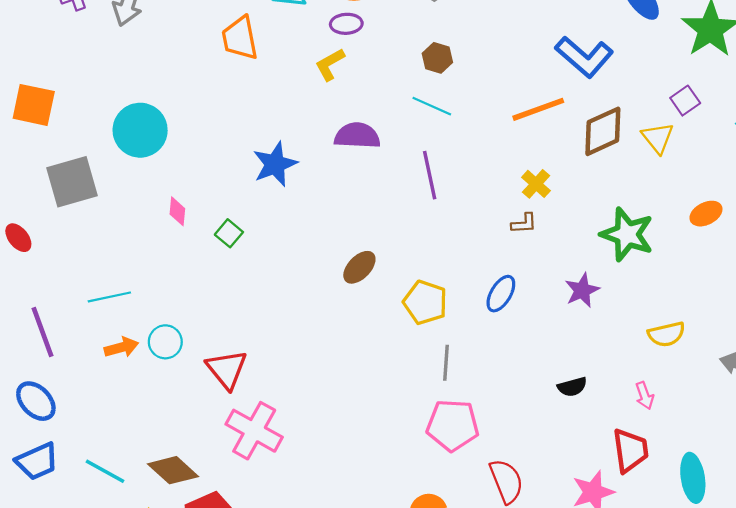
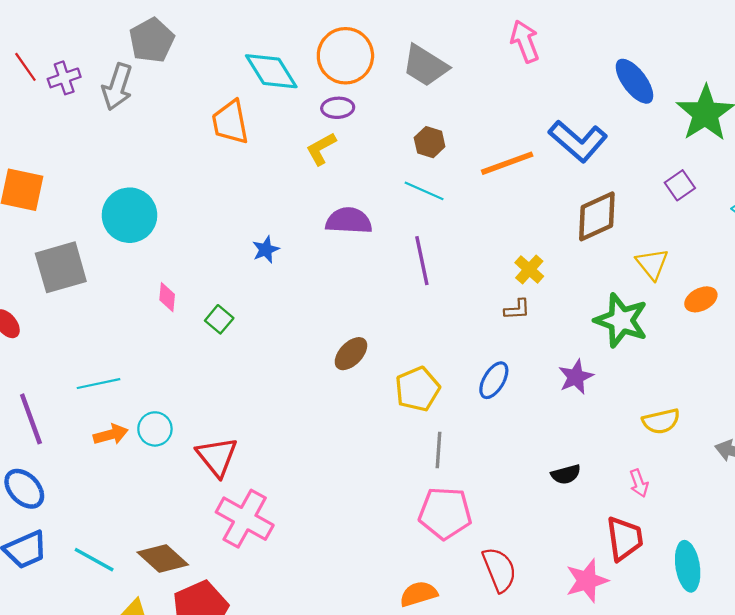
orange line: (538, 109) -> (507, 163), moved
yellow triangle: (658, 138) -> (652, 264), moved
blue star: (275, 164) -> (266, 250), size x0.6
yellow pentagon: (425, 302) -> (417, 389), turned 30

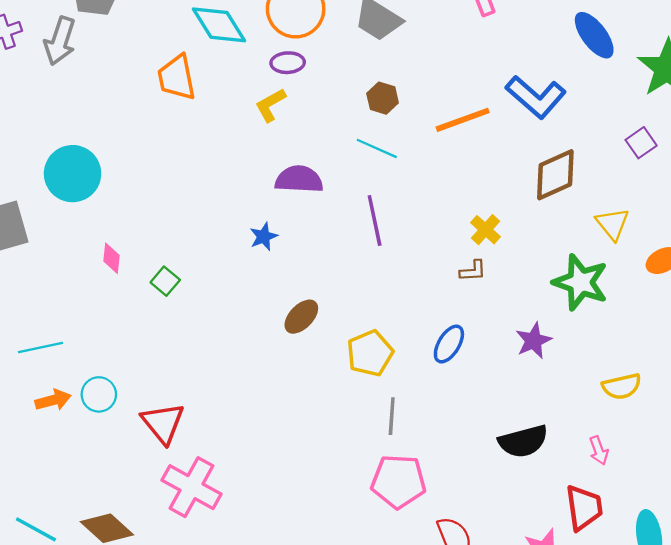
blue star: (266, 250) -> (264, 237), moved
black semicircle: (566, 474) -> (523, 441), size x1.6

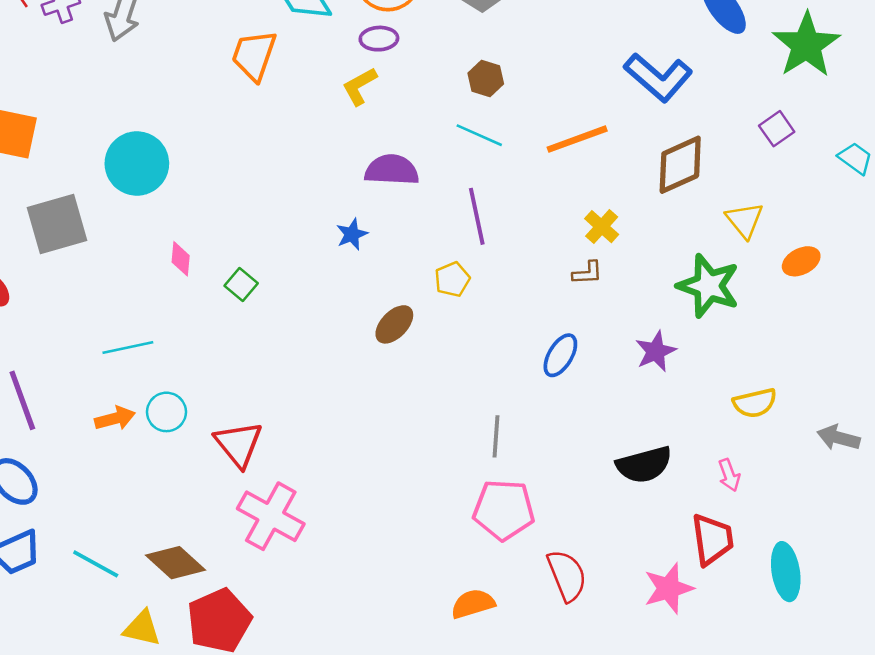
orange trapezoid: (177, 78) -> (254, 55), turned 30
orange line: (463, 120) -> (577, 139), moved
cyan line: (40, 348) -> (128, 348), moved
yellow pentagon: (370, 353) -> (452, 279), moved, size x0.7

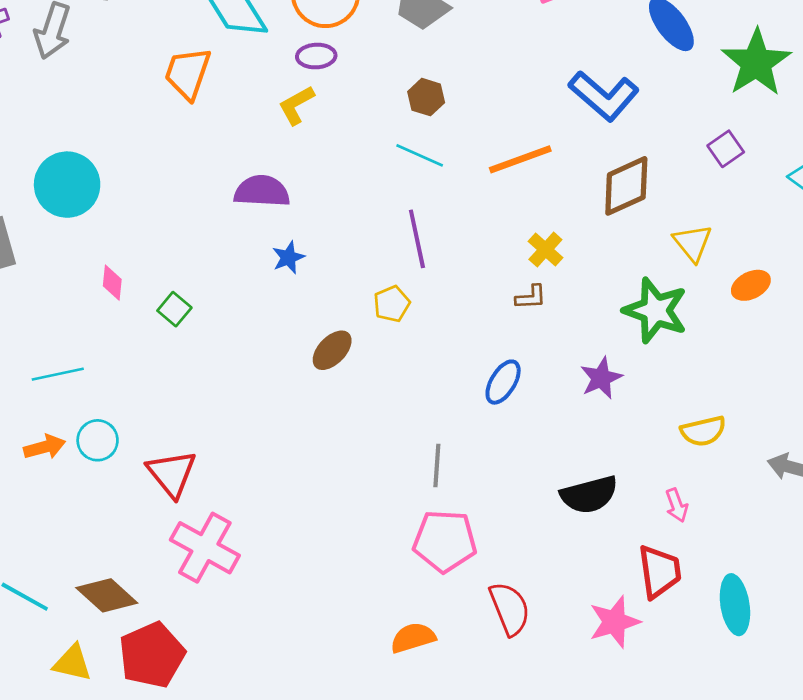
purple semicircle: (392, 170) -> (262, 191), moved

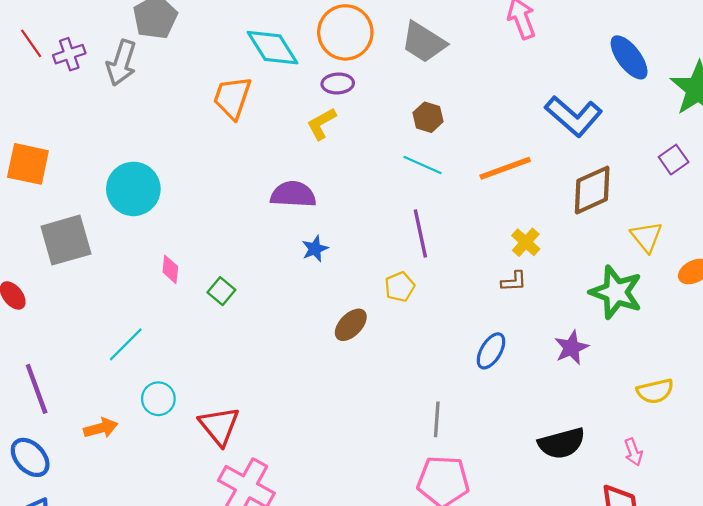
cyan line: (58, 374) -> (126, 344), turned -33
orange arrow: (45, 447) -> (101, 428), moved

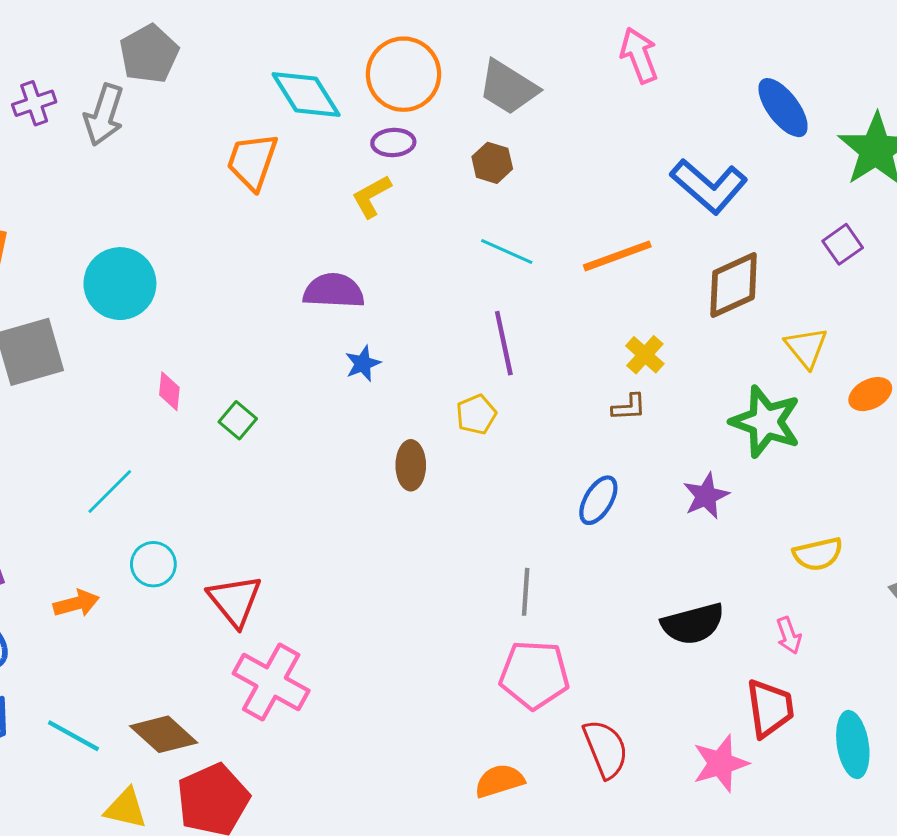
brown hexagon: (428, 117) -> (492, 163), moved
brown ellipse: (351, 325) -> (411, 465), turned -44

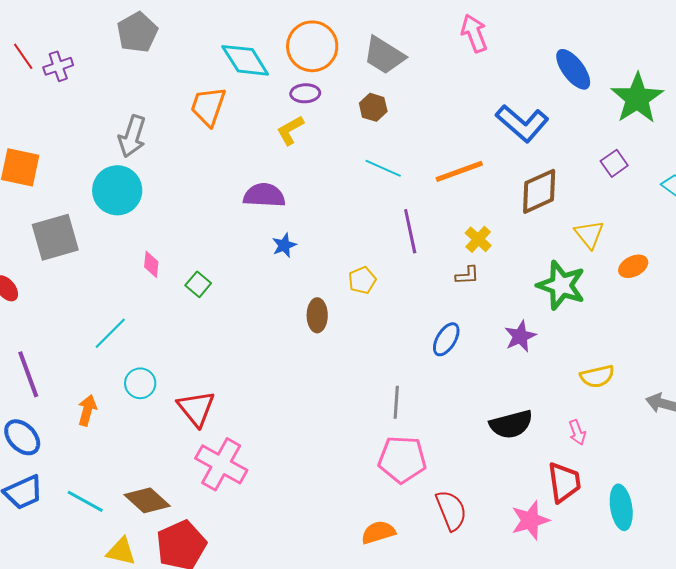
gray arrow: (104, 115) -> (132, 136), moved
purple line: (504, 343) -> (410, 231), moved
orange arrow: (76, 603) -> (87, 410), turned -60

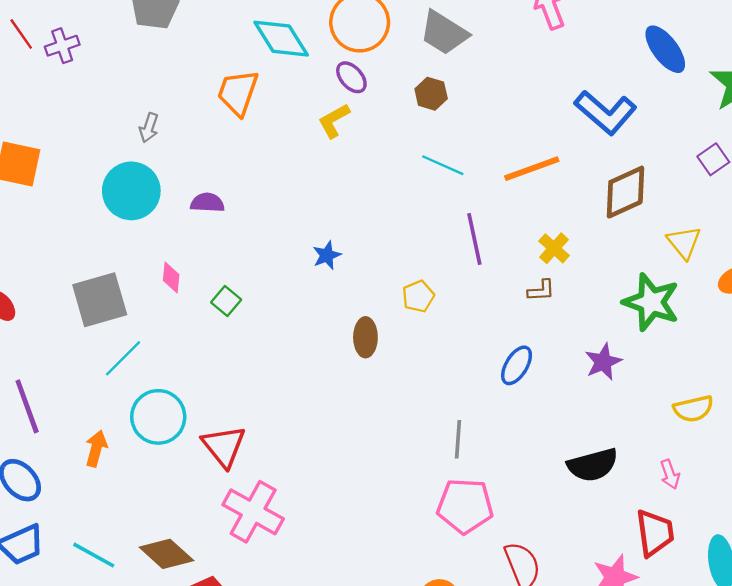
purple ellipse: (305, 93) -> (351, 77), turned 52
gray arrow: (132, 136) -> (149, 128), size x0.6
purple semicircle: (264, 195) -> (207, 203), moved, size x0.7
gray square: (55, 237) -> (100, 300), moved
cyan circle: (140, 383) -> (158, 417), size x1.5

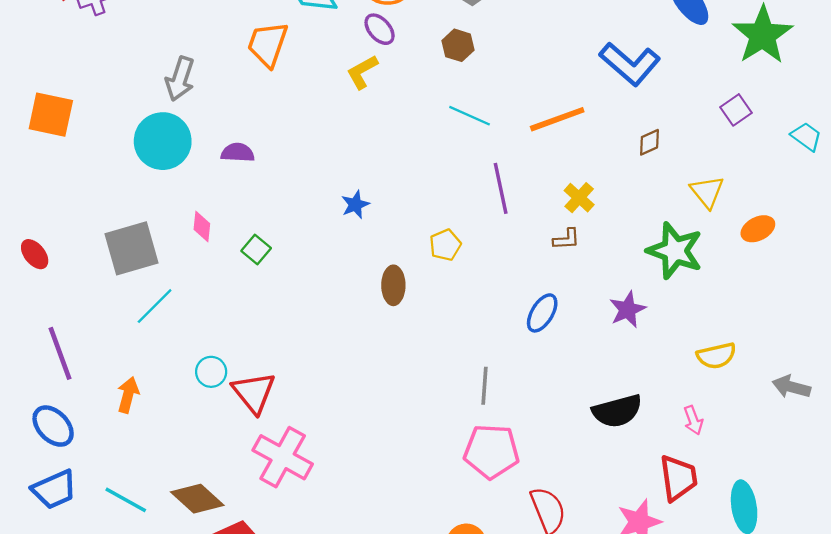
gray arrow: (149, 128) -> (180, 79), size x1.5
brown diamond: (625, 192) -> (649, 142), size x0.5
cyan circle: (158, 417) -> (211, 372), moved, size x0.6

